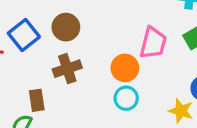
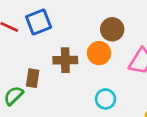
brown circle: (66, 27) -> (112, 29), moved
orange circle: (125, 68) -> (99, 53), moved

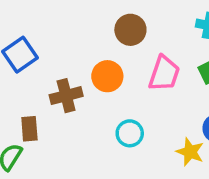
brown circle: (112, 29) -> (130, 30), moved

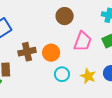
orange circle: (107, 76) -> (51, 53), moved
yellow star: (190, 152) -> (88, 76), moved

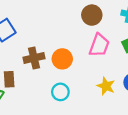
brown circle: (65, 16) -> (92, 15), moved
cyan circle: (62, 74) -> (60, 92), moved

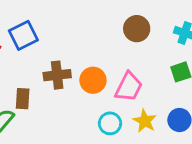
pink trapezoid: (99, 45) -> (129, 87), moved
cyan circle: (60, 92) -> (110, 123), moved

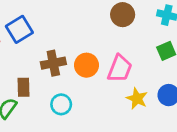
cyan circle: (110, 123) -> (61, 104), moved

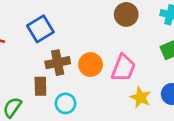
blue square: (19, 29) -> (40, 29), moved
brown rectangle: (23, 87) -> (40, 86), moved

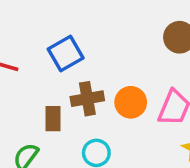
brown rectangle: (40, 86) -> (53, 119), moved

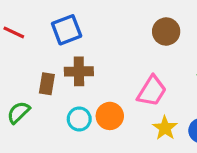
orange circle: (131, 102) -> (110, 116), moved

